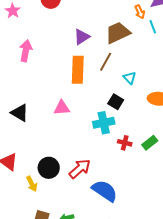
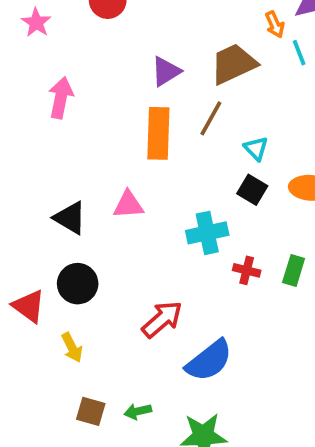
black square: (116, 102) -> (252, 190), moved
black triangle: (20, 113) -> (70, 218), moved
green rectangle: (150, 143) -> (294, 270), turned -35
black circle: (49, 168) -> (78, 284), moved
blue semicircle: (105, 191) -> (209, 361), turned 108

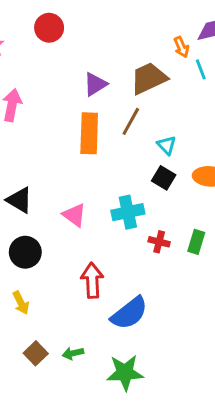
pink triangle: (128, 205) -> (74, 215), moved, turned 40
red arrow: (162, 319) -> (92, 280), turned -52
brown square: (91, 411) -> (36, 353), turned 30

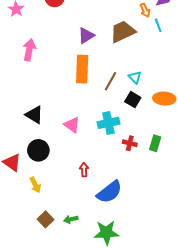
brown line: (131, 121) -> (110, 81), moved
red arrow: (92, 280) -> (84, 170), size x0.6

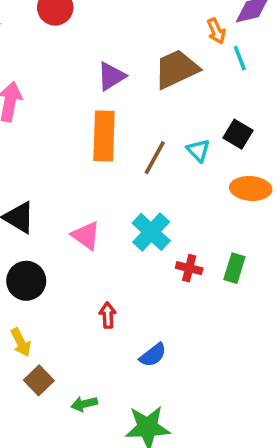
black square: (133, 100) -> (238, 134), moved
cyan cross: (108, 123) -> (151, 232), turned -35
blue semicircle: (109, 192) -> (153, 355), size x0.6
brown square: (45, 219) -> (39, 380), moved

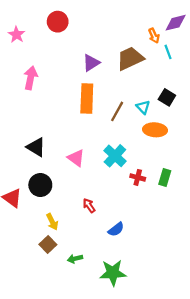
orange ellipse: (251, 188) -> (155, 130), moved
red arrow: (108, 315) -> (89, 206), turned -32
yellow arrow: (21, 342) -> (52, 222), moved

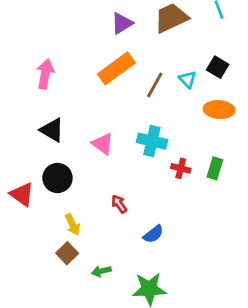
pink arrow: (31, 78) -> (45, 74), moved
orange rectangle: (87, 98) -> (116, 68), turned 52
orange ellipse: (155, 130) -> (219, 110), moved
cyan cross: (115, 156) -> (152, 141), turned -30

